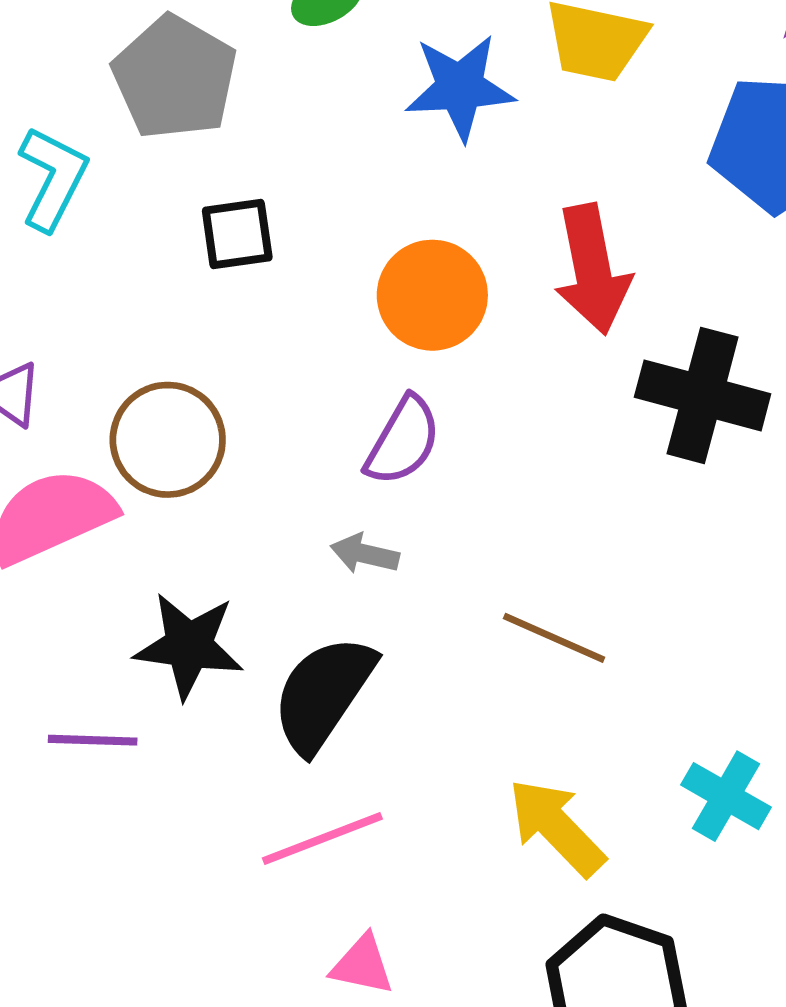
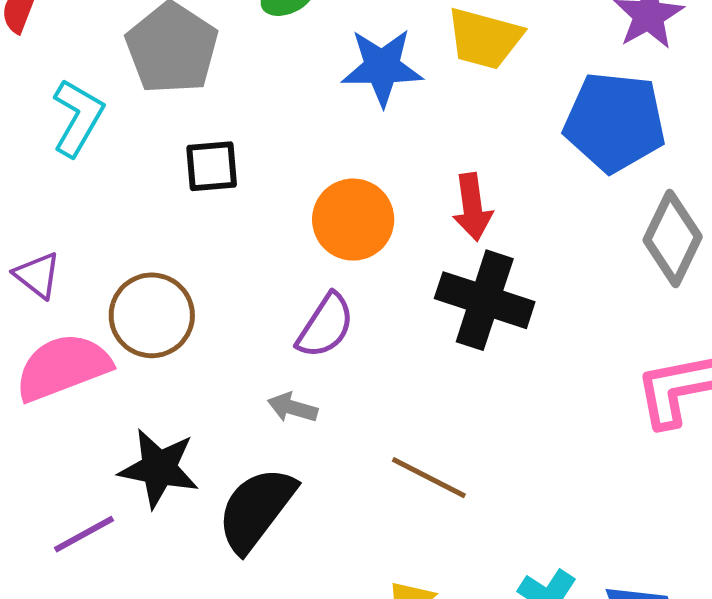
red arrow: (592, 269) -> (472, 207), size x0.7
black cross: (703, 395) -> (485, 300), moved
purple line: (93, 740) -> (84, 534), turned -34

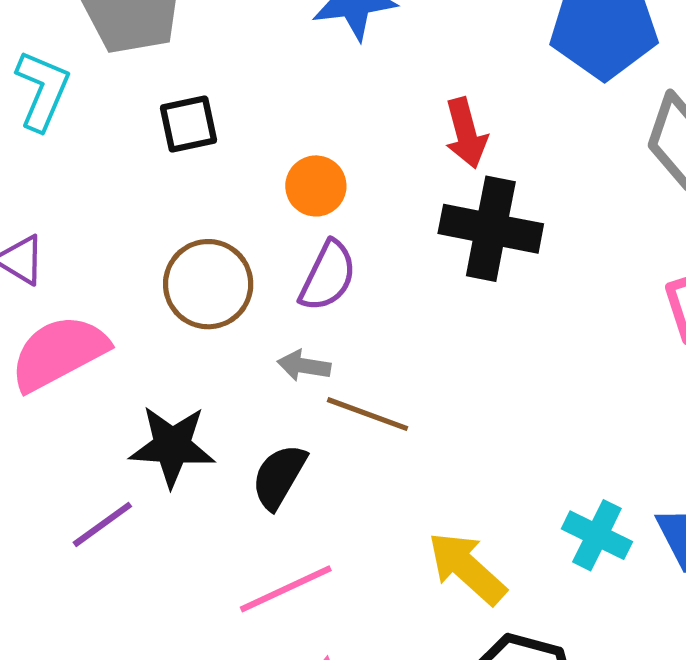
orange circle: (353, 220) -> (316, 186), moved, size x0.7
brown circle: (152, 315) -> (208, 284), moved
brown line: (429, 478) -> (367, 414), moved
black semicircle: (256, 509) -> (279, 477), size x0.7

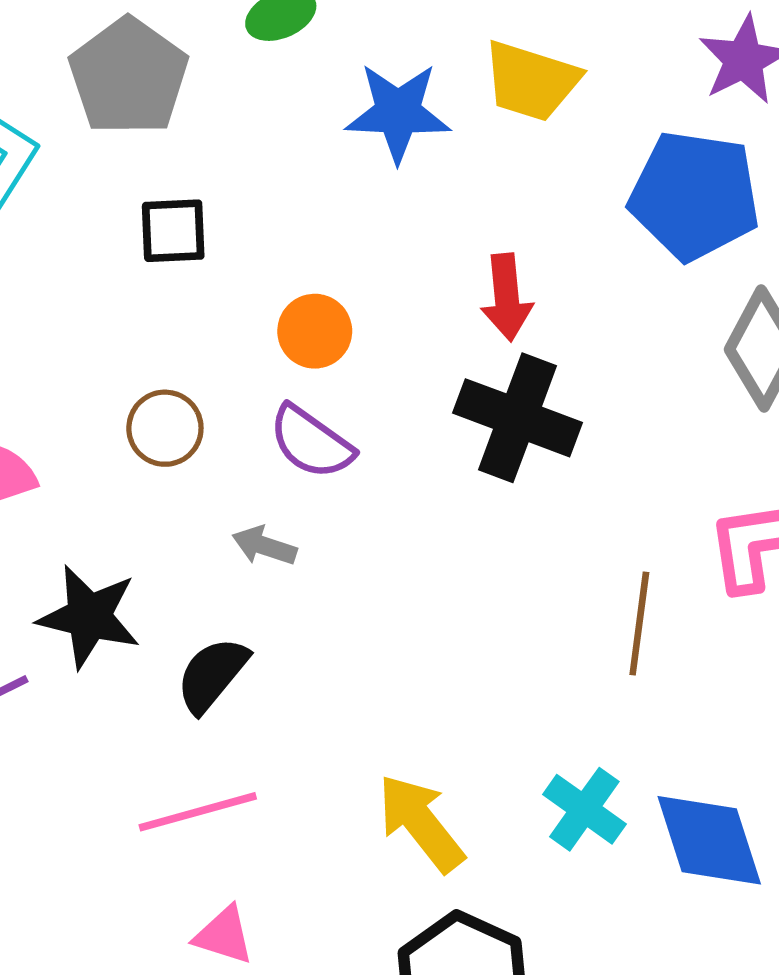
purple semicircle: (328, 276) -> (311, 442), turned 90
brown circle: (208, 284) -> (165, 428), size x0.7
brown line: (367, 414) -> (639, 624), moved, turned 68

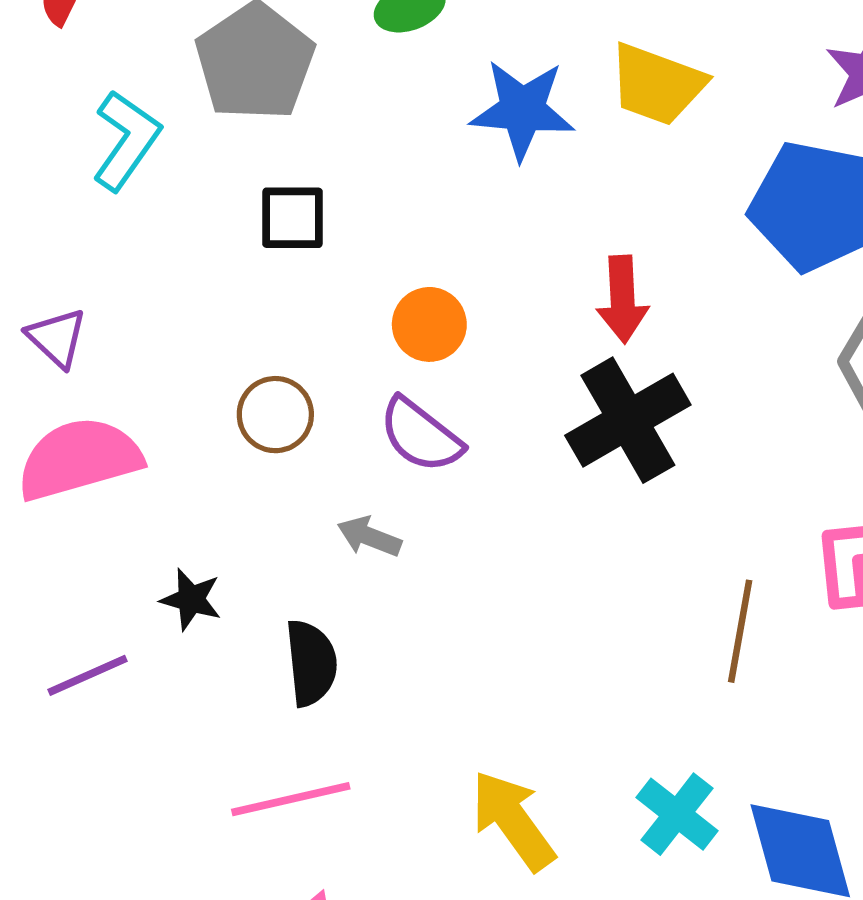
black cross: (518, 418) -> (628, 420), turned 37
black star: (89, 617) -> (191, 599), size x0.6
black semicircle: (212, 675) -> (311, 663), turned 132

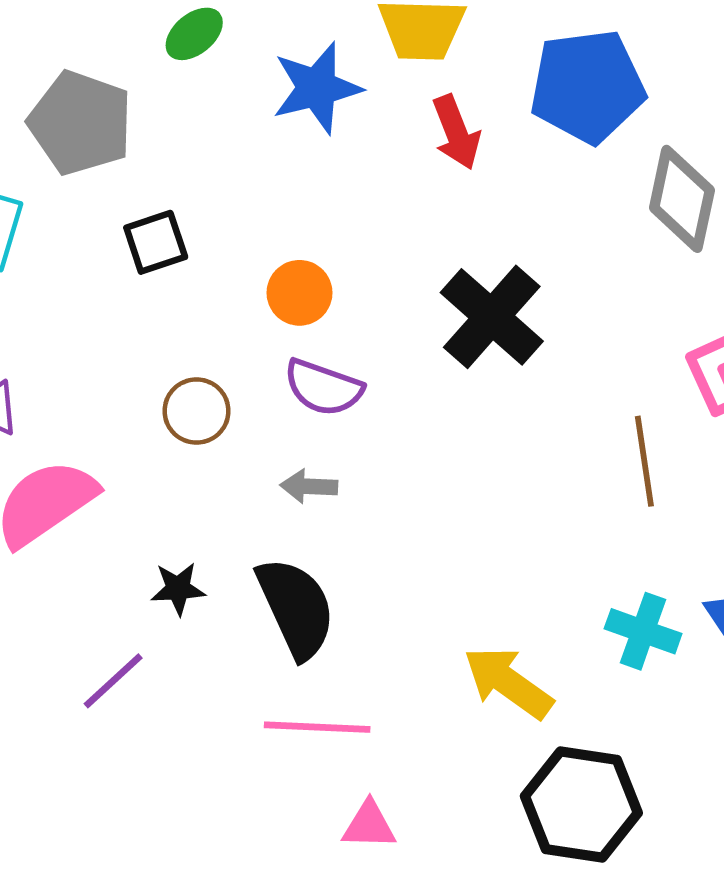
red arrow: (622, 299) -> (456, 132), moved
black semicircle: (311, 663) -> (296, 608), size x1.4
pink line: (291, 799) -> (317, 727), turned 34

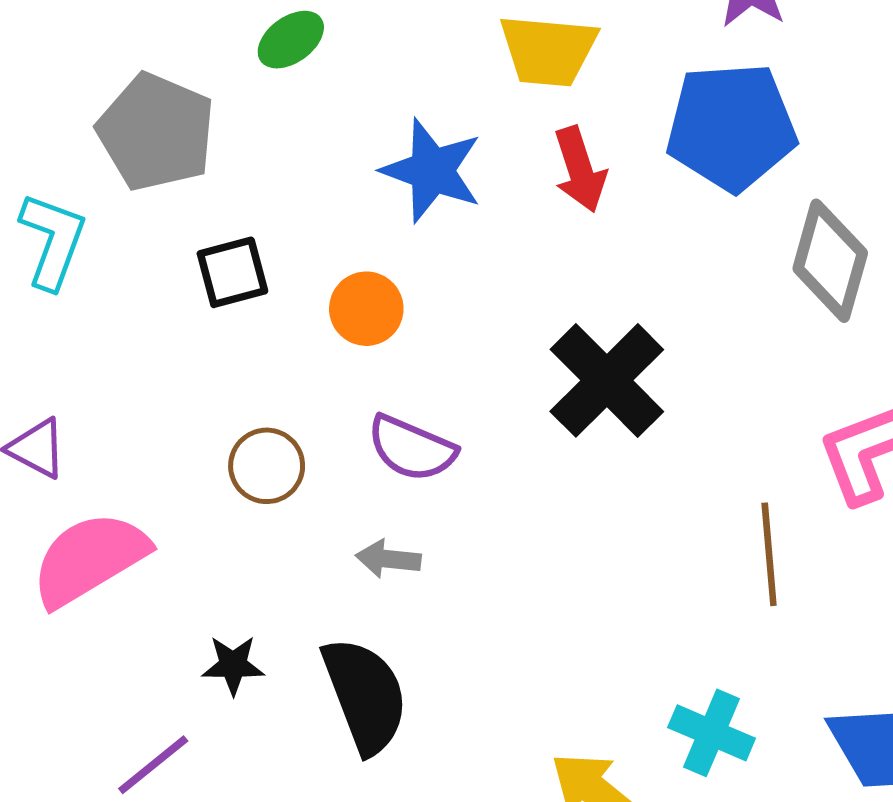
blue star: (317, 88) -> (432, 171), moved, turned 30
orange circle: (299, 293) -> (366, 309), moved
cyan cross: (643, 631) -> (712, 733), moved

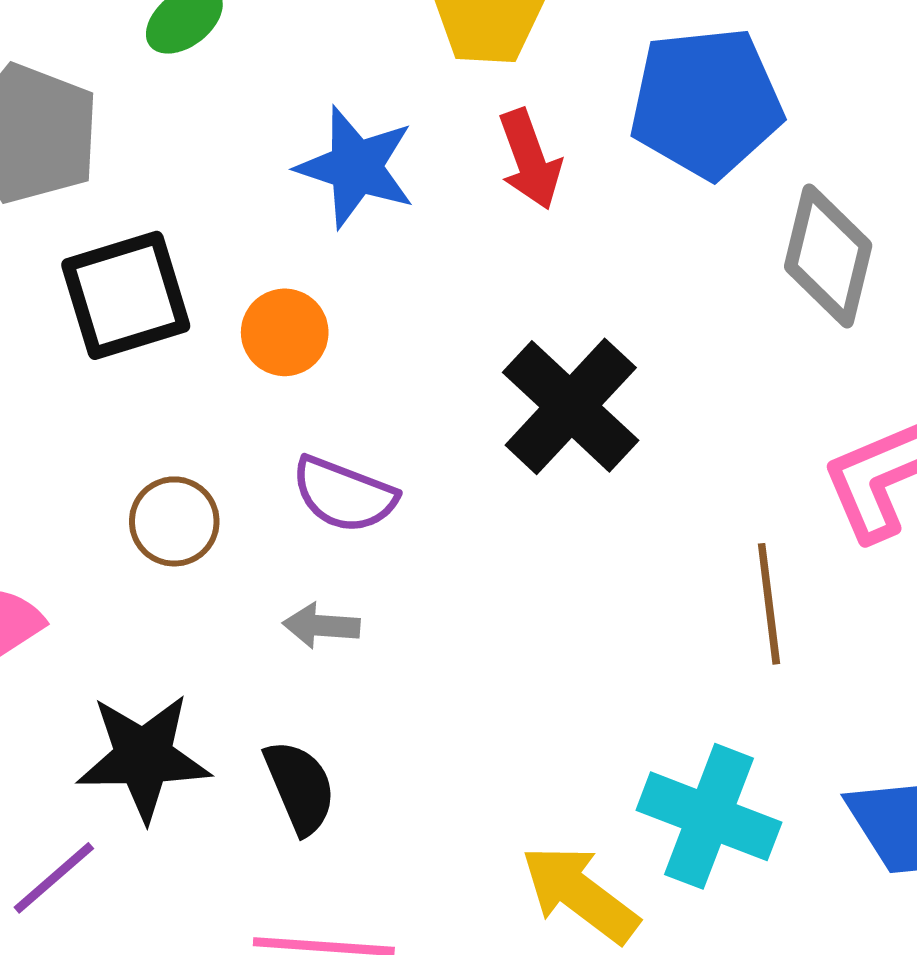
black square: (232, 272) -> (126, 295), size x1.5
black star: (233, 665) -> (143, 757), size x1.8
black semicircle: (365, 695) -> (300, 787), size x0.7
cyan cross: (712, 733) -> (709, 816), size x1.4

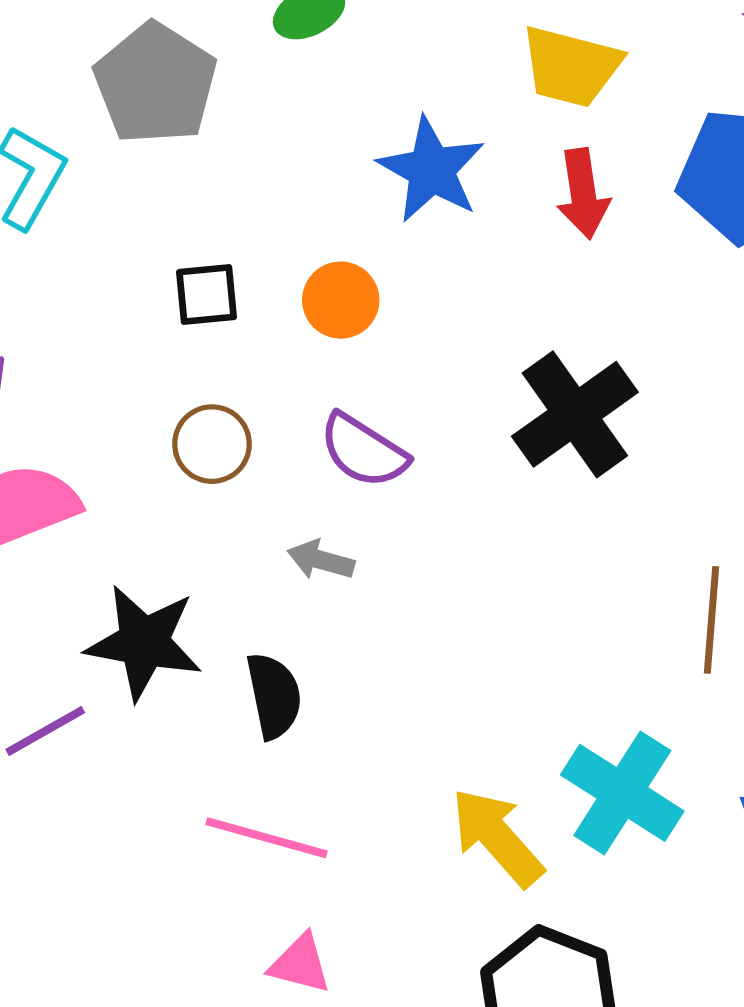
black square: (126, 295) -> (206, 295), moved, size x0.6

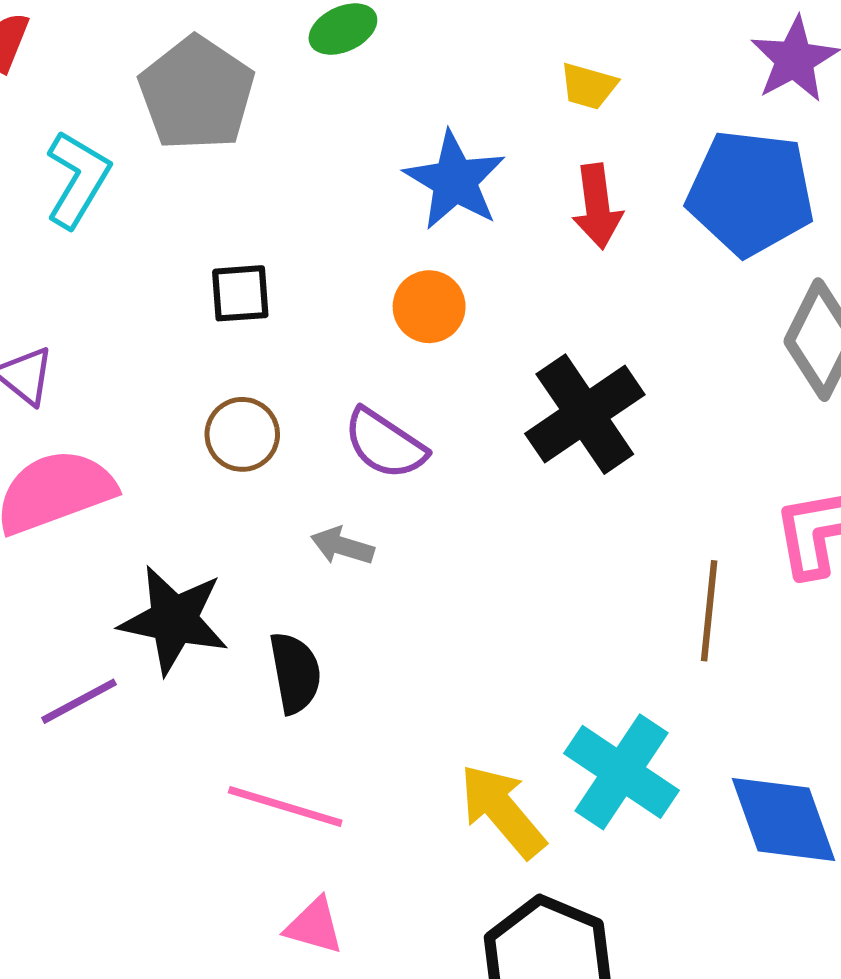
yellow trapezoid: (571, 66) -> (588, 86), size x0.6
orange circle: (341, 300) -> (429, 307), moved

